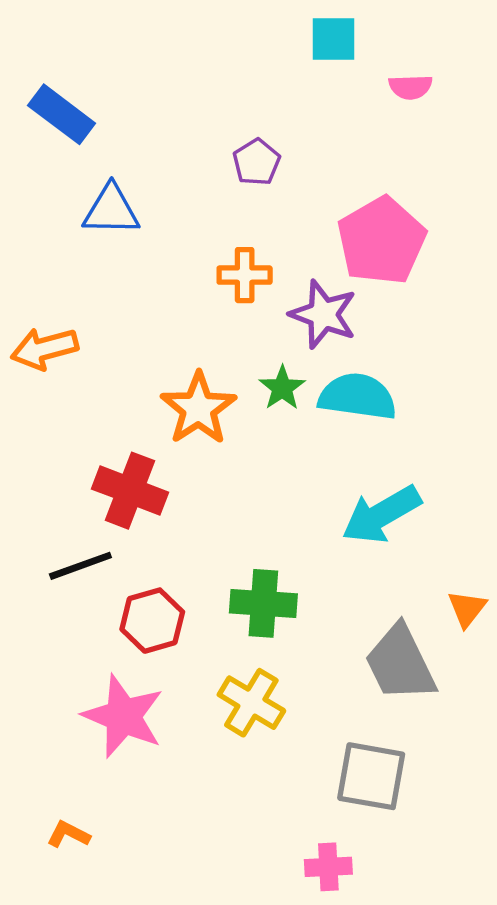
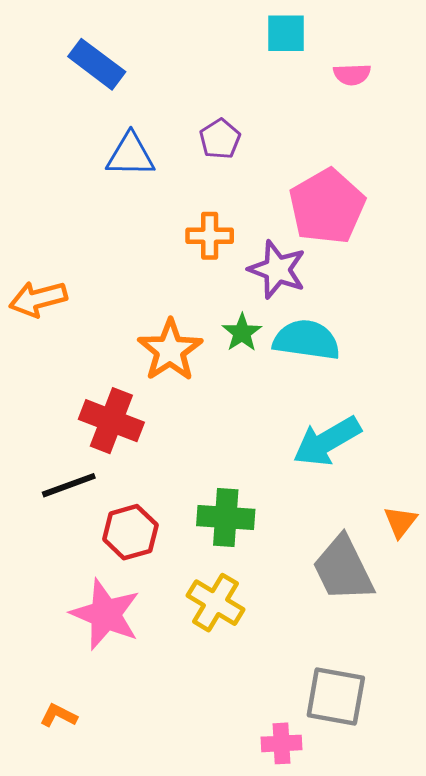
blue rectangle: (62, 114) -> (97, 64), moved
blue triangle: (111, 210) -> (130, 155), moved
gray square: (371, 776) -> (336, 696), moved

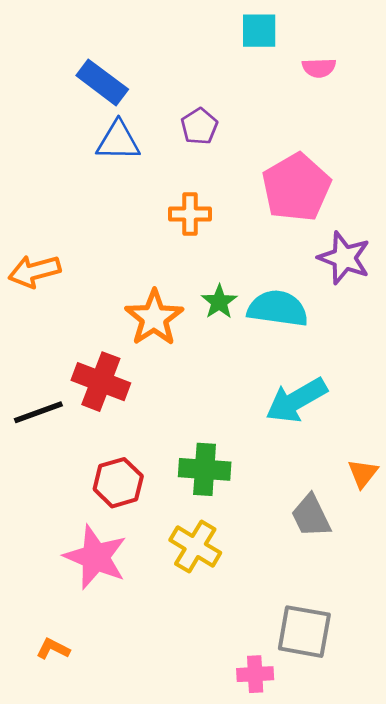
blue rectangle: (97, 64) -> (102, 82), moved
purple star: (277, 270) -> (344, 258), moved
black line: (69, 485) -> (38, 412), moved
gray trapezoid: (343, 569) -> (311, 516), size x0.7

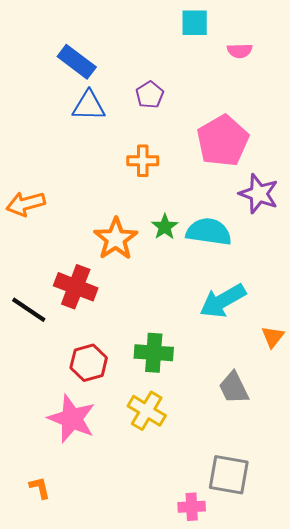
black line: (38, 412) -> (29, 310), turned 54
orange triangle: (363, 473) -> (273, 337), moved
orange L-shape: (53, 649) -> (40, 488), turned 50

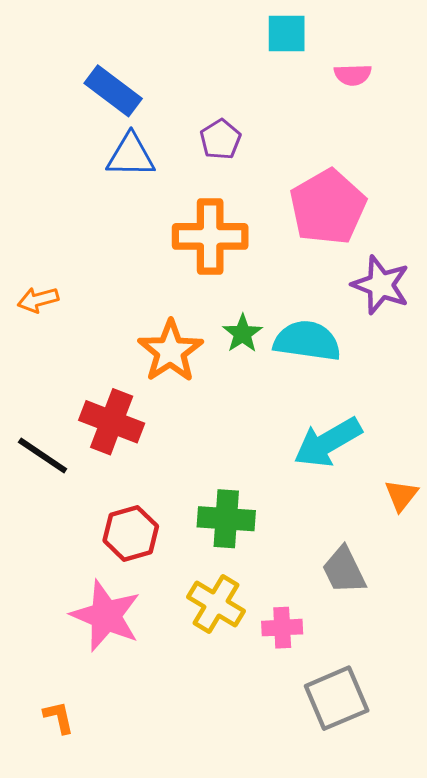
orange cross: (143, 161) -> (210, 236), size x1.6
orange arrow: (26, 204) -> (38, 300), size x0.7
gray square: (229, 475) -> (337, 698), turned -33
pink cross: (192, 507) -> (282, 628), moved

